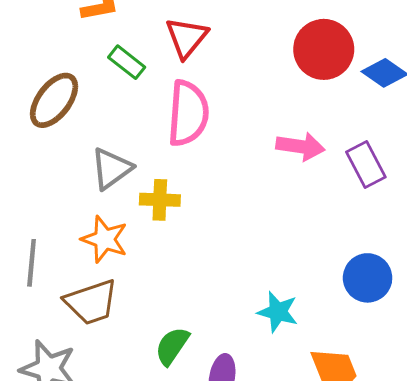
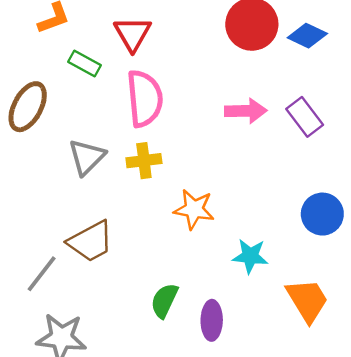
yellow cross: (160, 200) -> (144, 161), moved
orange star: (105, 239) -> (194, 209), moved
gray line: (32, 263) -> (42, 274), moved, turned 42
brown trapezoid: (91, 302) -> (91, 241), moved

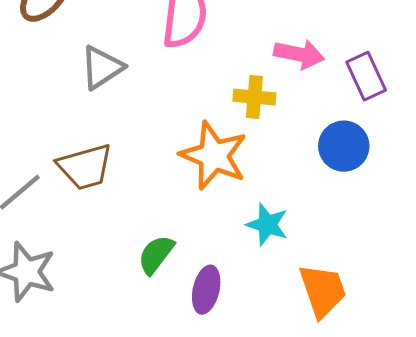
yellow cross: (144, 161) -> (254, 97), moved
orange star: (194, 209) -> (214, 156), size x1.4
blue circle: (322, 214) -> (344, 146), moved

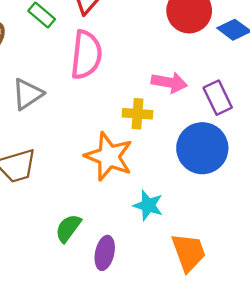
blue circle: (344, 146) -> (202, 148), size x1.4

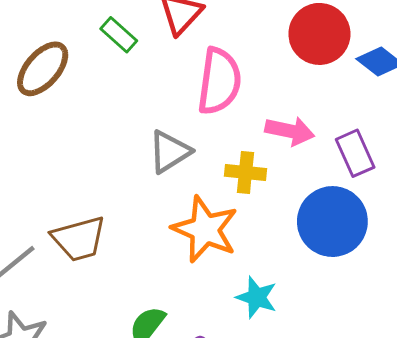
pink semicircle: (86, 55) -> (219, 81), moved
gray triangle: (27, 94) -> (170, 152), moved

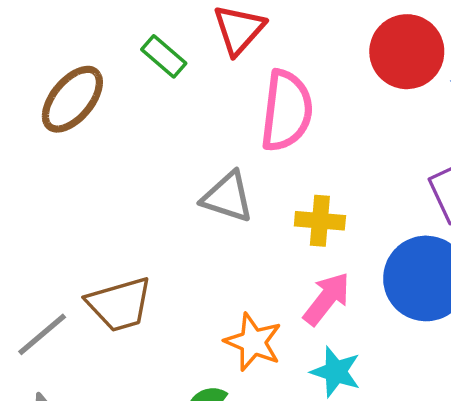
pink arrow: (290, 131) -> (327, 299), moved, turned -63
gray triangle: (170, 152) -> (228, 197), turned 51
orange star: (205, 229) -> (253, 342), moved, size x0.7

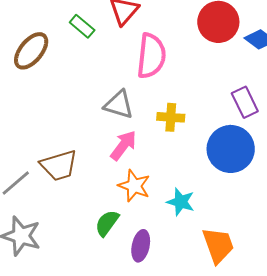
pink arrow: (327, 299) -> (123, 145), moved

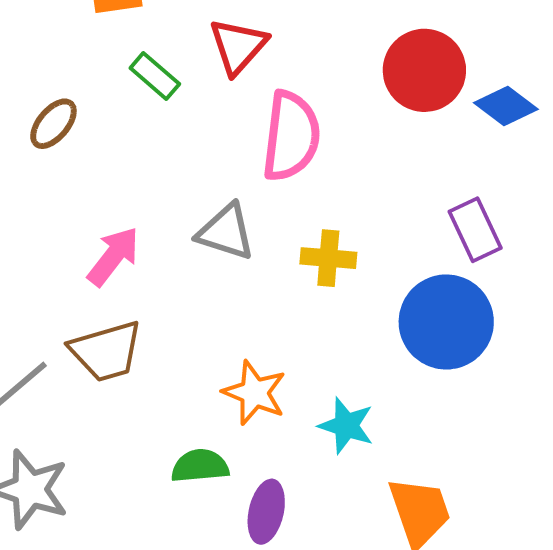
brown ellipse: (31, 51) -> (53, 124), size x0.7
pink arrow: (123, 145) -> (113, 256), moved
green semicircle: (107, 223) -> (200, 466), turned 48

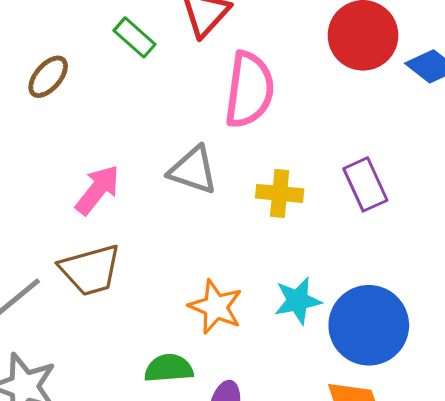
purple rectangle: (475, 230) -> (365, 184), moved
blue circle: (446, 322) -> (369, 325), moved
cyan star: (346, 426) -> (298, 301), moved, turned -30

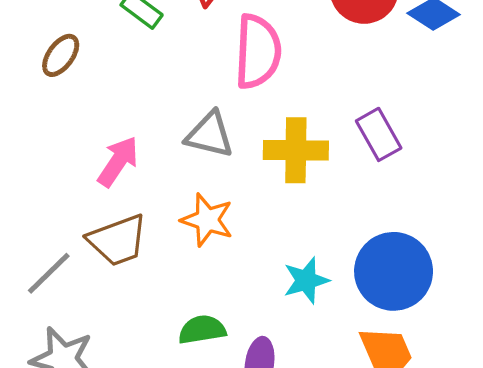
yellow cross: (280, 193) -> (296, 150), size x1.4
cyan star: (298, 301) -> (306, 280), moved
orange star: (216, 307) -> (207, 220), moved

